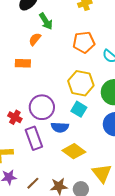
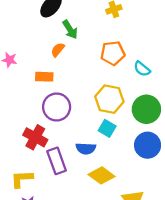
purple circle: (42, 107) -> (57, 107), moved
red cross: (15, 117) -> (35, 137), size x1.5

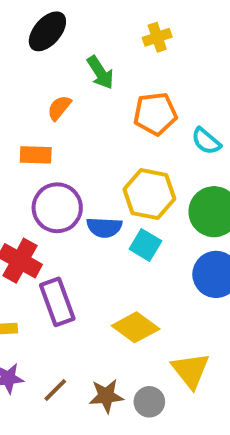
green arrow: (70, 30) -> (100, 73), moved
blue semicircle: (86, 149) -> (104, 227), moved

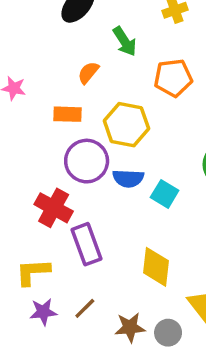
yellow hexagon: (149, 194) -> (126, 125), moved
yellow diamond: (136, 327) -> (156, 267), turned 60
brown line: (55, 390) -> (85, 308), moved

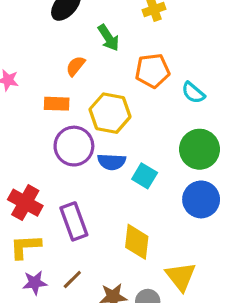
red cross: (54, 208) -> (25, 203), moved

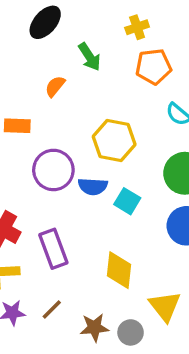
orange pentagon: (152, 71) -> (153, 67), moved
orange rectangle: (57, 104) -> (17, 126), moved
yellow hexagon: (110, 113) -> (114, 140), moved

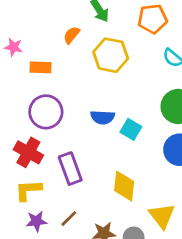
yellow hexagon: (114, 140) -> (111, 55), moved
purple circle: (53, 170) -> (46, 112), moved

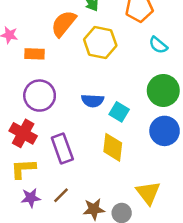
orange semicircle: (72, 35) -> (64, 24), size x1.6
yellow diamond: (124, 186) -> (113, 147), moved

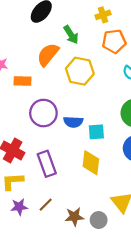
purple circle: (40, 96) -> (43, 113), moved
cyan square: (119, 112) -> (96, 132), turned -35

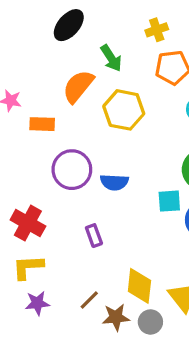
cyan square: (96, 132) -> (169, 201), moved
yellow diamond: (91, 163) -> (139, 286), moved
purple rectangle: (47, 164) -> (94, 236), moved, size x0.6
brown line: (46, 205) -> (89, 300), moved

